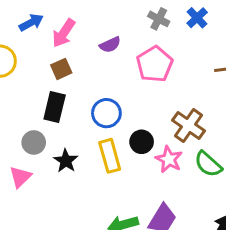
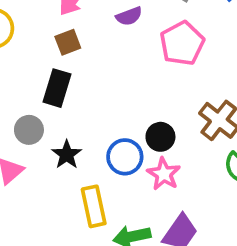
blue circle: (106, 113) -> (125, 157), moved
yellow rectangle: (110, 156) -> (94, 206), moved
pink star: (169, 159) -> (164, 174), moved

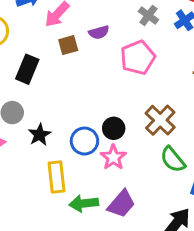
brown square: (68, 42) -> (68, 45), moved
black rectangle: (57, 88) -> (27, 69), moved

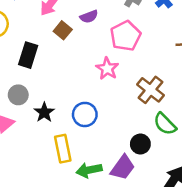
brown square: (68, 45) -> (63, 30), turned -30
black circle: (114, 128) -> (140, 144), moved
pink star: (113, 157) -> (107, 69), moved

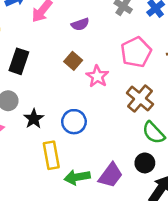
brown square: (63, 30) -> (73, 61), moved
pink pentagon: (126, 36) -> (136, 52), moved
black circle: (140, 144) -> (145, 163), moved

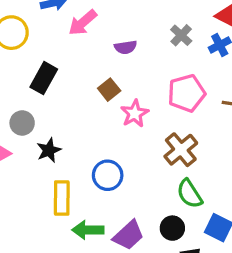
blue circle: (74, 122) -> (108, 175), moved

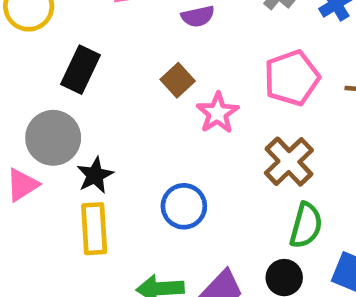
gray circle: (22, 123) -> (53, 138), size x1.5
green semicircle: (190, 194) -> (306, 225), turned -128
yellow rectangle: (62, 198) -> (94, 229), moved

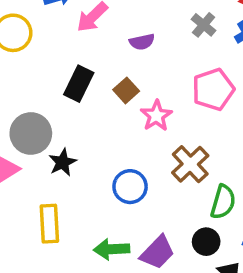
black rectangle: (81, 70) -> (79, 84), moved
brown cross: (289, 162) -> (190, 164), moved
yellow rectangle: (94, 229) -> (49, 224), moved

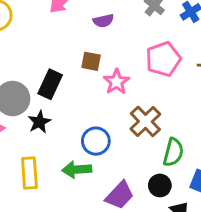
black rectangle: (79, 84) -> (50, 84), moved
brown square: (126, 90) -> (91, 61), turned -36
green arrow: (111, 249) -> (77, 170), moved

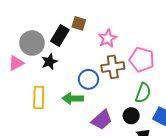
pink pentagon: (163, 59) -> (142, 60), moved, turned 30
brown square: (91, 61) -> (79, 23), moved
brown cross: (145, 121) -> (113, 67), moved, turned 30

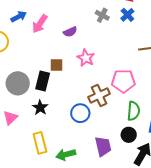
pink star: (108, 38) -> (86, 58), moved
gray circle: (32, 43) -> (18, 83), moved
green arrow: (73, 98) -> (66, 155), moved
purple trapezoid: (102, 120) -> (103, 146), turned -45

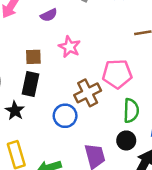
black rectangle: (43, 81) -> (30, 84), moved

